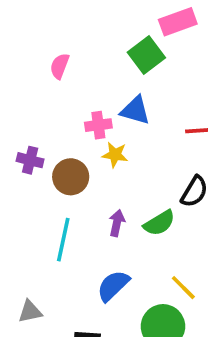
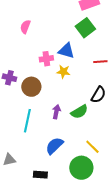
green square: (146, 55) -> (85, 28), moved
yellow star: (115, 155) -> (63, 72), moved

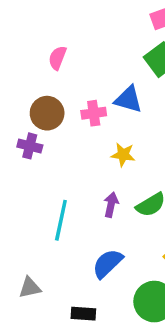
yellow star: (63, 72) -> (123, 155), moved
brown circle: (31, 87) -> (47, 113), moved

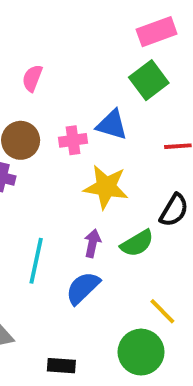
yellow star: (123, 155) -> (106, 187), size x1.6
blue semicircle: (108, 264) -> (83, 288), moved

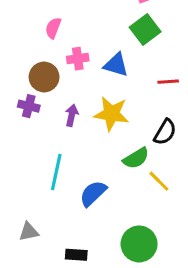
pink cross: (73, 140) -> (78, 59), moved
purple arrow: (92, 243) -> (72, 115), moved
yellow line: (162, 311) -> (159, 181), moved

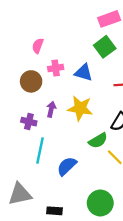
purple cross: (29, 106) -> (29, 122), moved
gray triangle: (29, 232) -> (20, 194), size x1.6

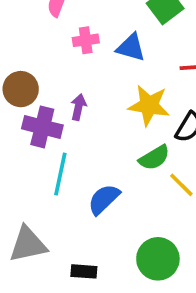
brown circle: (31, 81) -> (21, 89), moved
yellow star: (80, 108) -> (149, 105), moved
purple cross: (29, 122) -> (42, 127), size x1.5

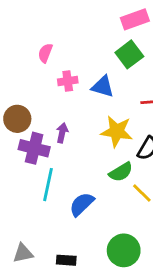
gray triangle: (28, 244) -> (23, 253), moved, size x0.7

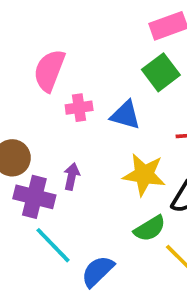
pink semicircle: (45, 53) -> (49, 70), size x1.6
cyan line: (48, 185) -> (53, 245), turned -56

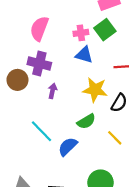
pink cross: (79, 108) -> (81, 33), moved
purple cross: (34, 197) -> (39, 64), moved
green semicircle: (150, 228) -> (86, 121), moved

